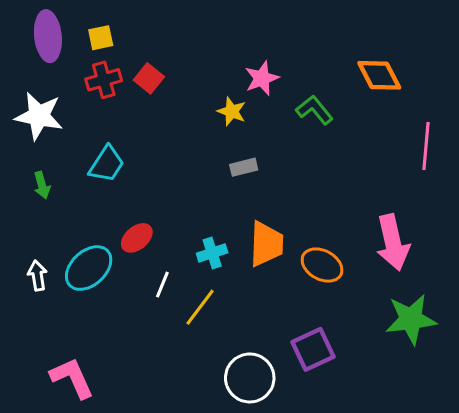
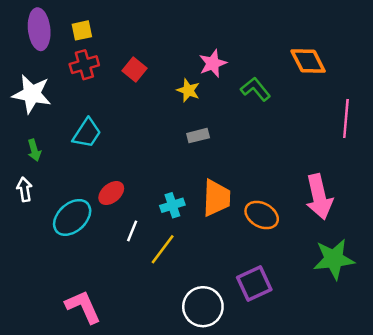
red square: (149, 78) -> (134, 70), moved
white arrow: (37, 276) -> (24, 189), moved
pink L-shape: (72, 378) -> (83, 307), moved

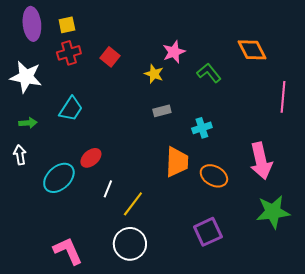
green arrow: (34, 150) -> (28, 123), turned -78
cyan cross: (172, 205) -> (202, 128), moved
white circle: (203, 307) -> (130, 244), moved

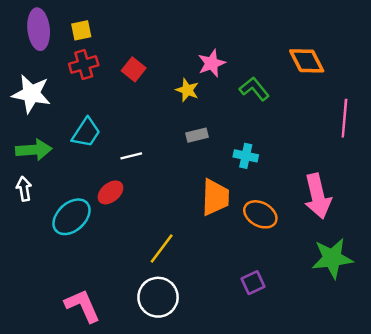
green arrow: (28, 123) -> (34, 150), size x1.6
cyan cross: (202, 128) -> (246, 156), turned 30
white line: (108, 189) -> (131, 156), moved, turned 54
purple square: (208, 232) -> (253, 283), size x0.7

